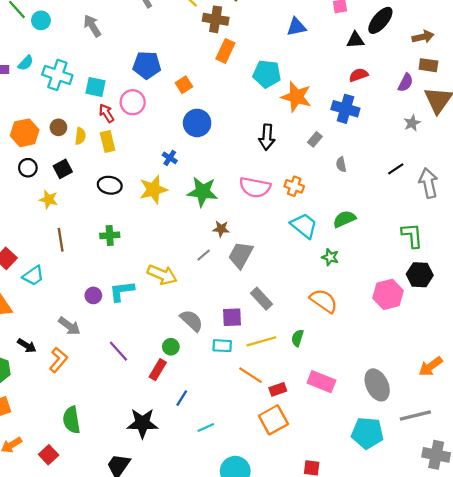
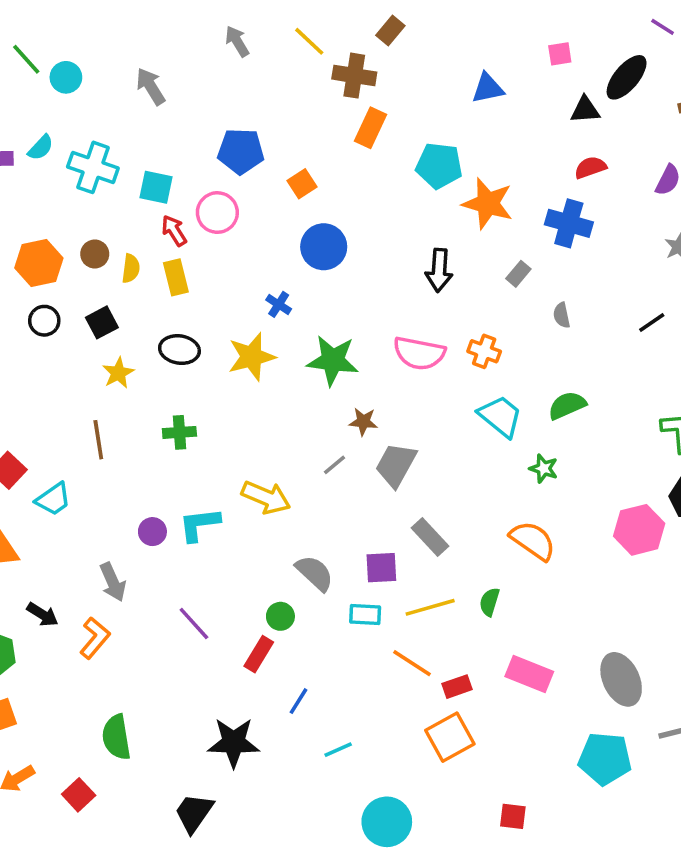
yellow star: (49, 199) -> (118, 373), moved, turned 30
gray arrow: (69, 326) -> (113, 582), turned 30

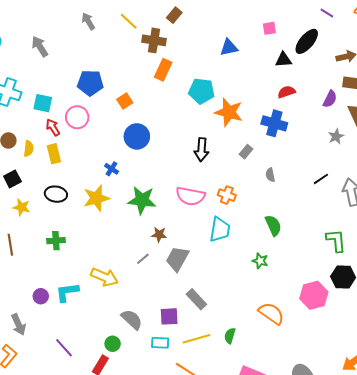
yellow star: (118, 373) -> (22, 207), turned -30
green semicircle: (567, 405) -> (273, 225), turned 90
cyan trapezoid: (500, 416) -> (220, 229), moved, turned 60
orange semicircle: (533, 541) -> (271, 313), moved

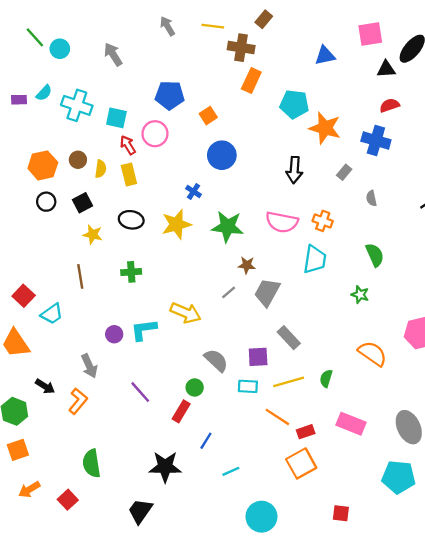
yellow line: (129, 21) -> (213, 26), turned -36
pink square: (269, 28) -> (370, 34), size x1.6

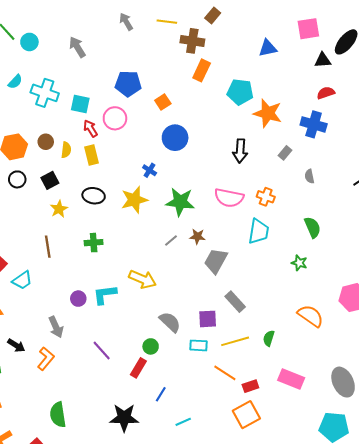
yellow star: (93, 235) -> (59, 209), turned 30
gray line: (229, 292) -> (171, 241), moved

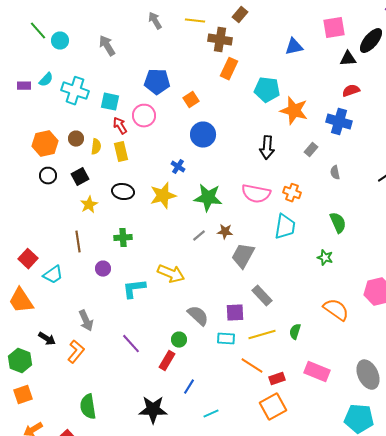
purple circle: (78, 299) -> (103, 269), moved

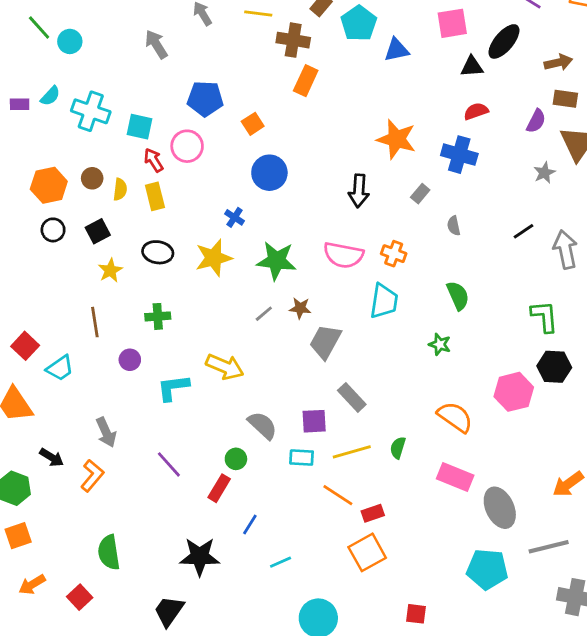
gray arrow: (107, 46) -> (156, 44), moved
cyan pentagon: (267, 90) -> (359, 23), moved, turned 30
pink rectangle: (317, 372) -> (455, 477), moved

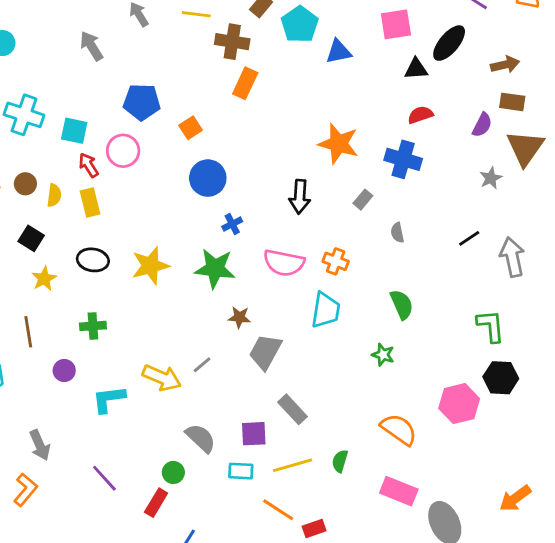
blue cross: (235, 217) -> (232, 224), moved, turned 30
black square: (98, 231) -> (31, 238), turned -30
gray line: (264, 314) -> (202, 365), moved

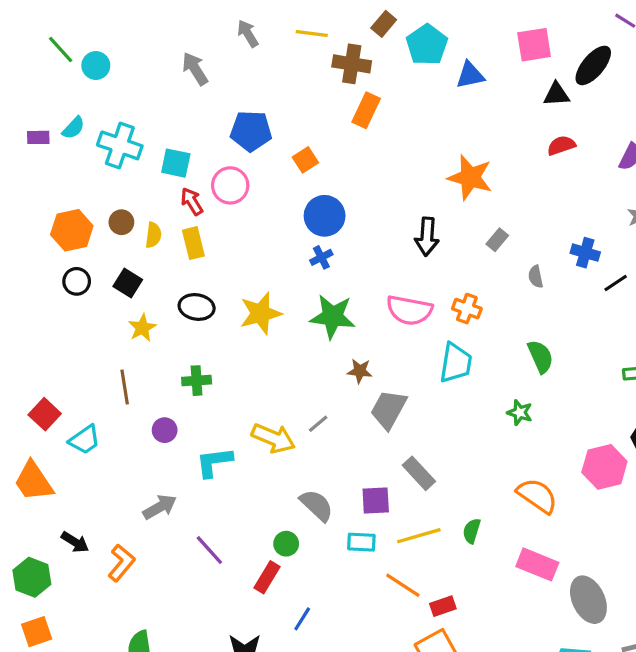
blue cross: (403, 159) -> (585, 253), moved, size x0.7
blue cross: (232, 224) -> (321, 257), moved
gray arrow: (40, 445) -> (160, 507), moved, turned -96

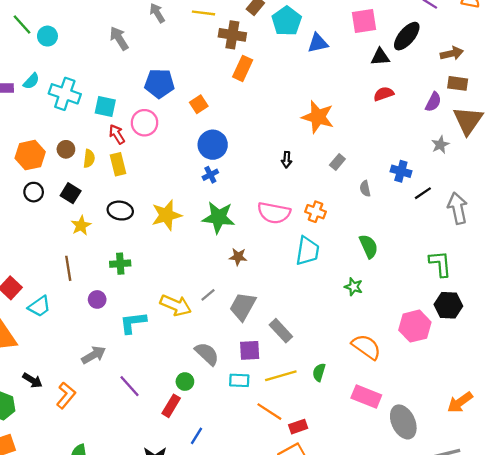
black arrow: (427, 237) -> (287, 160), size x0.6
gray trapezoid: (389, 409) -> (243, 306), moved

